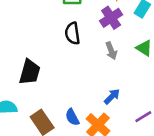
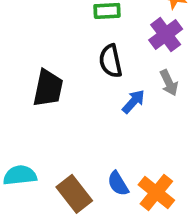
black trapezoid: (30, 72) -> (48, 88), moved
blue arrow: (112, 96) -> (134, 102), moved

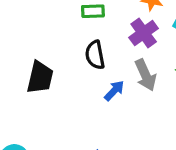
gray arrow: (169, 83) -> (145, 75), size x1.4

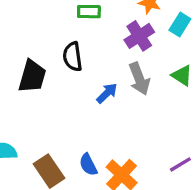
black semicircle: (95, 55) -> (73, 57), moved

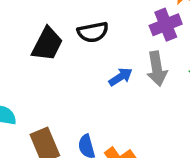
black semicircle: (73, 57) -> (93, 32), turned -104

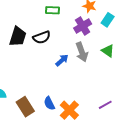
black trapezoid: (47, 44) -> (18, 37), moved

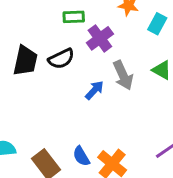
purple cross: (83, 26) -> (100, 38), moved

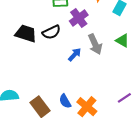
black trapezoid: (25, 61) -> (26, 33), turned -85

